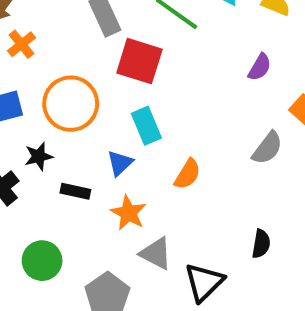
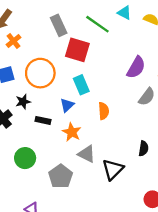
purple semicircle: (260, 67) -> (136, 67), moved, size x1.5
orange semicircle: (188, 174) -> (104, 111), turned -35

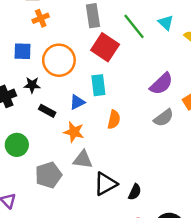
orange star: (72, 132) -> (74, 132), turned -30
black semicircle: (144, 149) -> (135, 192), moved
gray triangle: (87, 154) -> (83, 160), turned -36

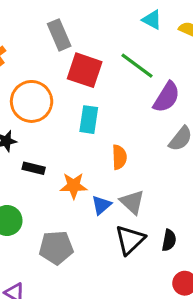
green line: (134, 26) -> (137, 66), moved
cyan rectangle: (98, 85) -> (89, 120), turned 30
blue triangle: (77, 102) -> (101, 205), moved
gray triangle: (83, 160) -> (132, 202), moved, turned 50
gray pentagon: (48, 175) -> (56, 248), turned 30

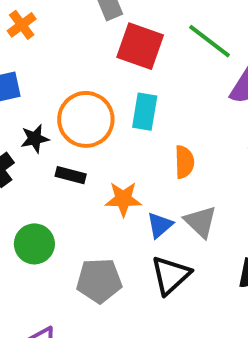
orange circle: (32, 101) -> (86, 119), moved
black triangle: (130, 240) -> (171, 275), moved

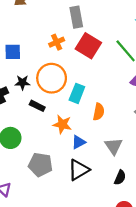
orange cross: (22, 25) -> (57, 42), moved
cyan rectangle: (145, 112) -> (77, 93), moved
gray triangle: (201, 222) -> (114, 146), moved

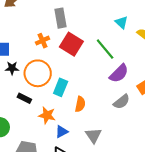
black star: (22, 83) -> (12, 68), moved

